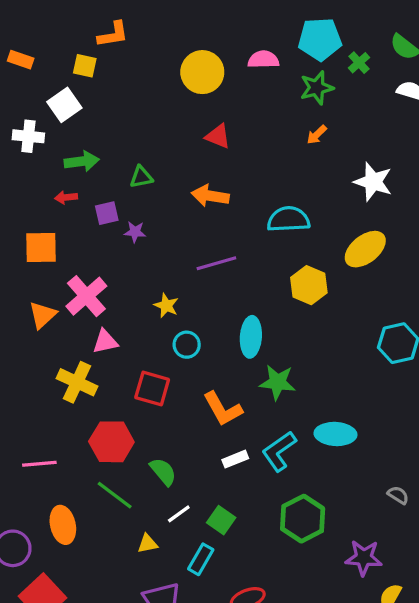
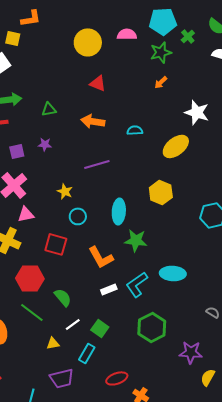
purple square: (107, 213) -> (17, 151), moved
cyan semicircle: (288, 219) -> (135, 130), moved, size x0.6
yellow ellipse: (365, 249) -> (176, 146), moved
yellow hexagon: (309, 285) -> (161, 192), moved

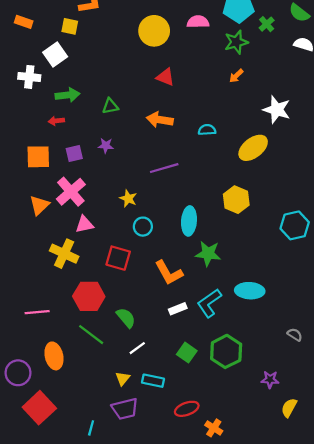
green square: (100, 328) -> (187, 353), moved
yellow triangle: (53, 343) -> (123, 378), moved, turned -40
purple star: (191, 352) -> (270, 380), size x0.7
cyan rectangle: (87, 353) -> (153, 381), turned 72

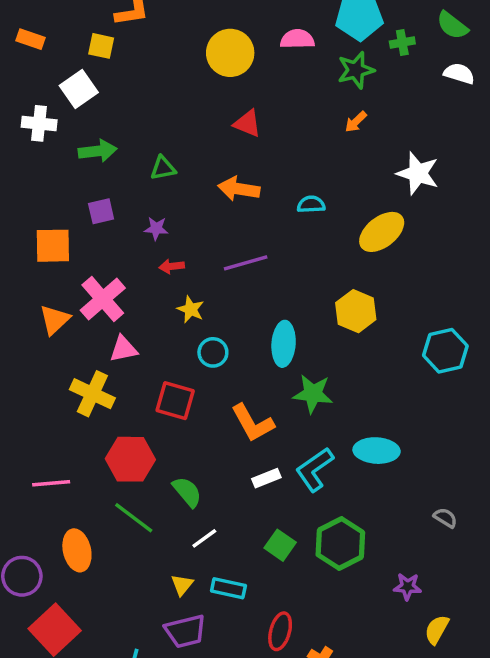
green cross: (267, 24) -> (402, 43), turned 32
red arrow: (56, 121) -> (172, 266), moved
purple square: (74, 153) -> (101, 211), moved
red ellipse: (187, 409) -> (280, 631), turned -55

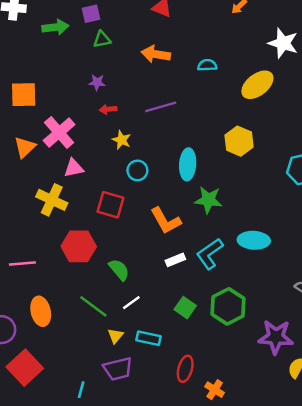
purple square: (101, 211) -> (91, 14), moved
green line: (134, 518) -> (93, 306), moved
purple star: (407, 587) -> (276, 337), size x1.8

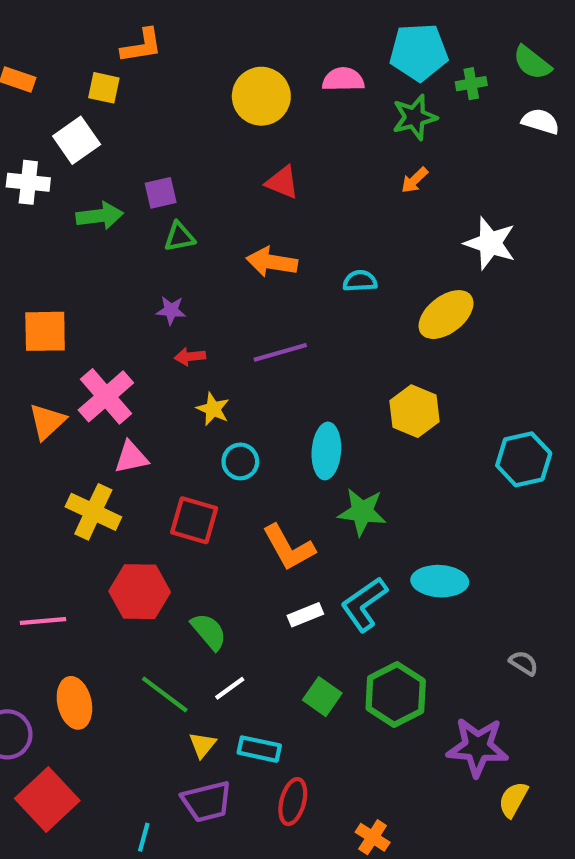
red ellipse: (185, 369) -> (293, 802), moved

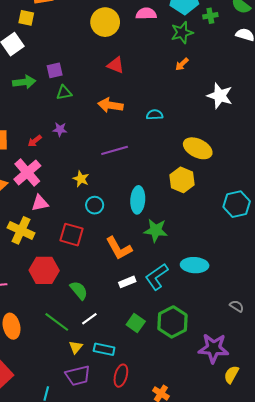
yellow ellipse: (446, 315) -> (198, 148), moved, turned 64
red arrow: (190, 357) -> (35, 141), moved, turned -32

